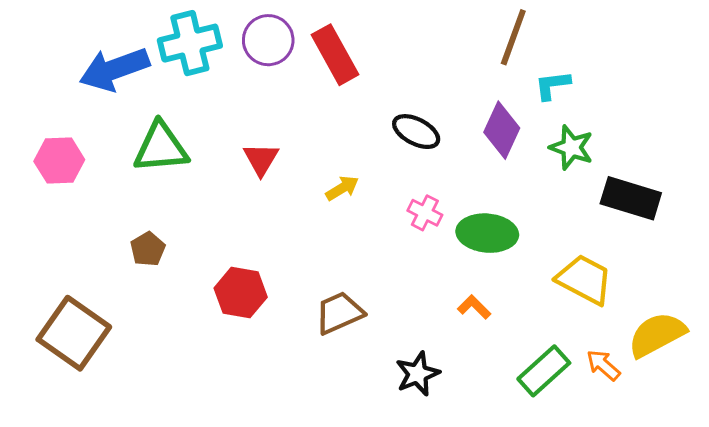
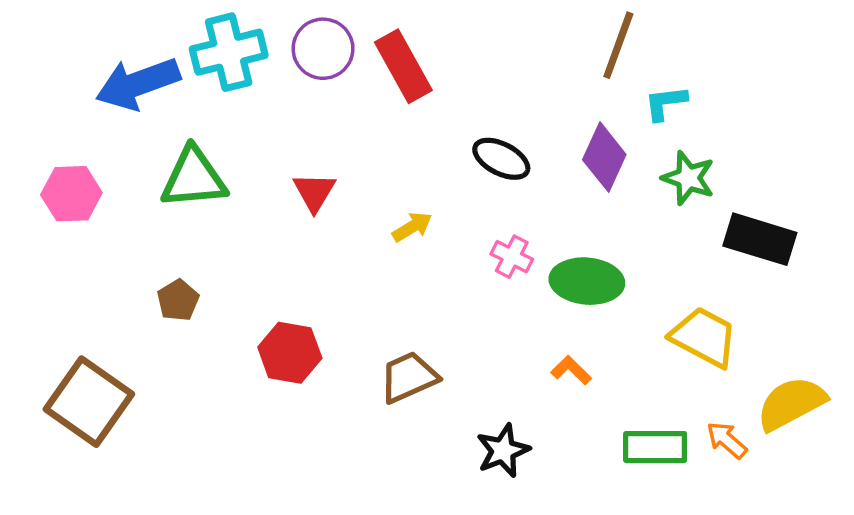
green rectangle: (544, 371) -> (655, 447), turned 42

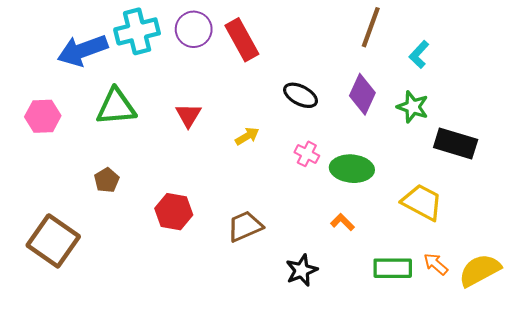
cyan L-shape: (666, 103) -> (419, 54), moved, turned -40
yellow semicircle: (791, 403) -> (480, 270), moved

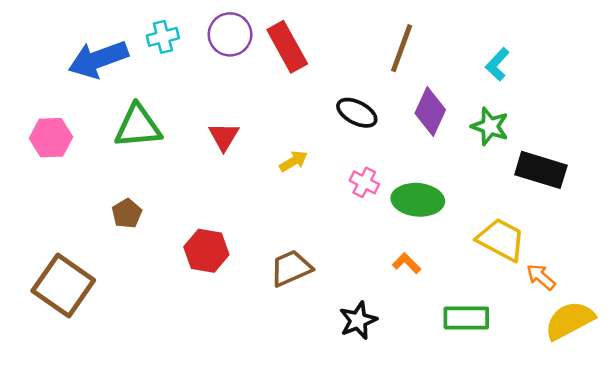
brown line: (371, 27) -> (402, 48), moved
cyan cross: (137, 31) -> (163, 37), size x0.6
orange arrow: (436, 264) -> (541, 277), moved

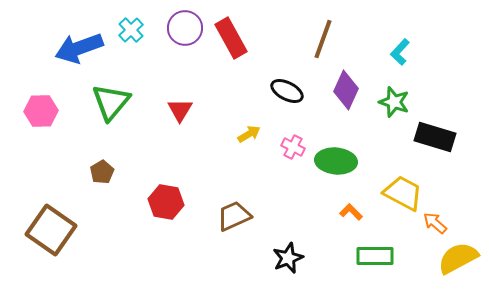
cyan cross: (163, 37) -> (131, 30), turned -30
green triangle: (138, 126) -> (111, 102), turned -45
yellow arrow: (293, 161) -> (249, 134), moved
orange L-shape: (407, 263) -> (351, 212), moved

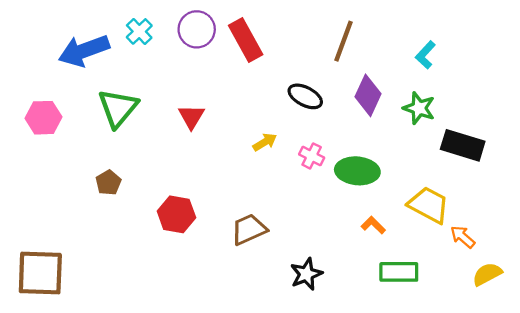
brown square: (51, 230) -> (40, 273), moved, turned -33
yellow semicircle: (458, 258) -> (487, 274), size x0.7

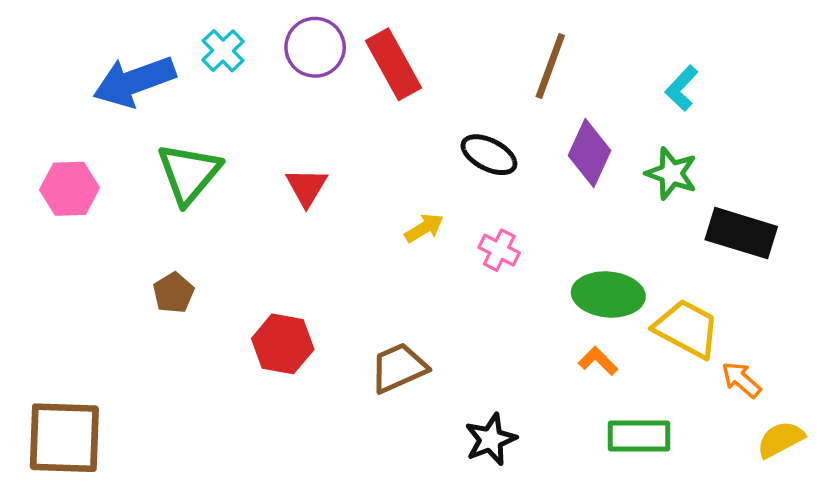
green ellipse: (357, 171) -> (608, 294), moved

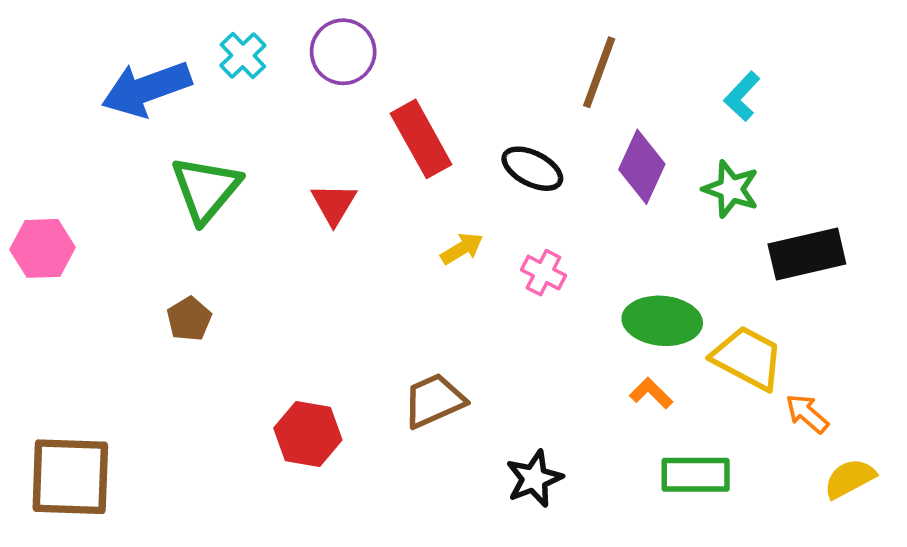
red rectangle: (393, 64) -> (421, 139), moved
pink hexagon: (70, 189) -> (43, 248), moved
black rectangle: (741, 233) -> (807, 254), turned -30
red hexagon: (283, 344) -> (308, 434), moved

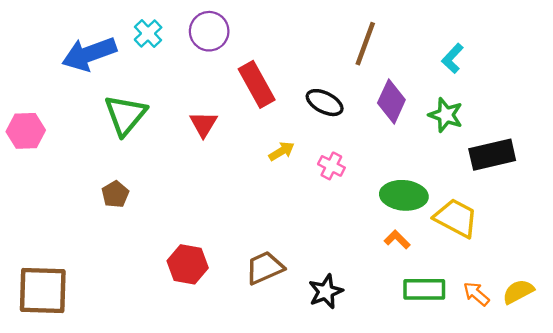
pink hexagon: (43, 248) -> (26, 131), moved
brown trapezoid: (434, 401) -> (265, 268), moved
orange arrow: (807, 414) -> (476, 294), moved

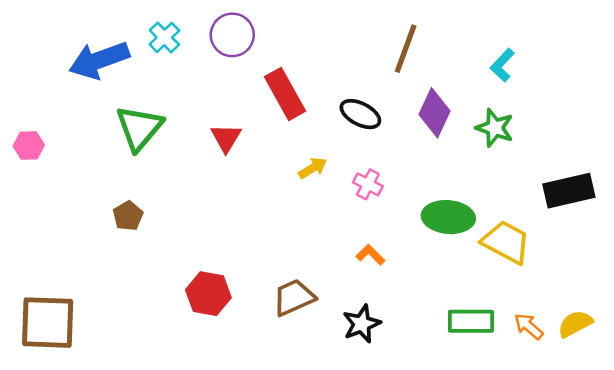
pink hexagon: (26, 131) -> (29, 145), size x0.7
black rectangle: (492, 155) -> (569, 191), moved
orange L-shape: (397, 240) -> (370, 255), moved

